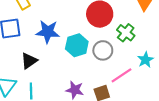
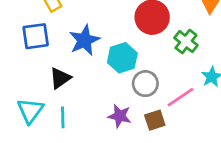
blue star: (48, 32) -> (84, 40), turned -30
gray circle: (103, 50) -> (145, 84), moved

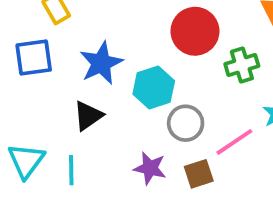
green cross: (186, 42) -> (242, 65), turned 35
black triangle: (60, 78) -> (88, 116), moved

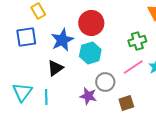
red circle: (195, 31) -> (91, 23), moved
gray circle: (186, 123) -> (105, 82), moved
pink line: (234, 142) -> (133, 67), moved
brown square: (199, 174) -> (126, 103), moved

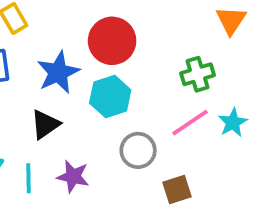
purple star: (88, 96) -> (73, 176), moved

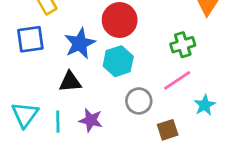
cyan star: (233, 123) -> (205, 105), moved
black triangle: (45, 124) -> (70, 82), turned 30

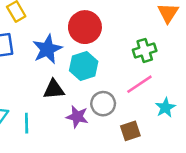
black triangle: (70, 82) -> (54, 89), moved
purple star: (91, 120) -> (77, 117), moved

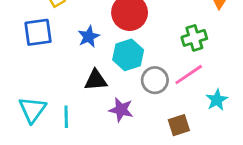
blue star: (47, 49) -> (89, 37), size x0.7
gray circle: (103, 104) -> (155, 80), moved

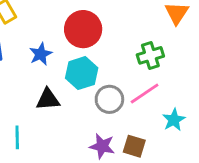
purple star: (121, 110) -> (102, 146), moved
brown square: (179, 125) -> (134, 146), turned 35

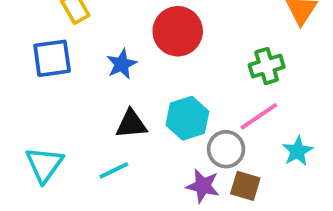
cyan hexagon: (82, 73) -> (187, 118), moved
gray circle: (109, 99) -> (226, 149), moved
cyan line: (17, 137) -> (114, 170), moved, turned 65

